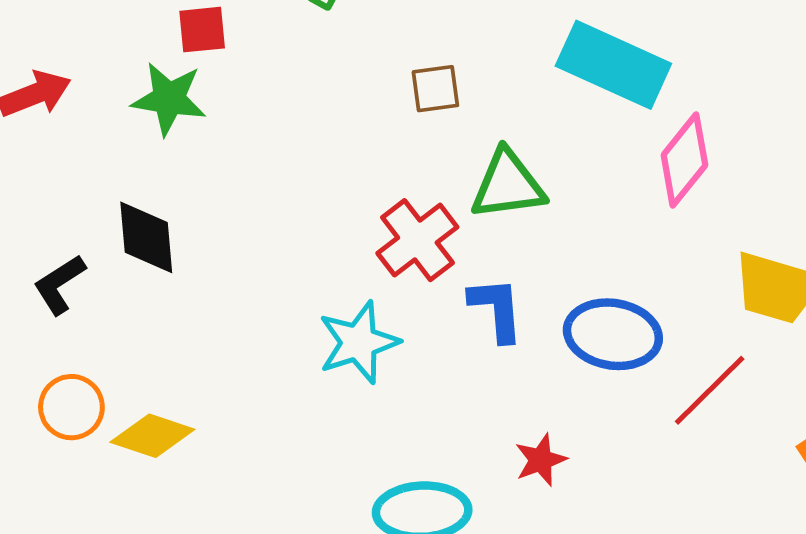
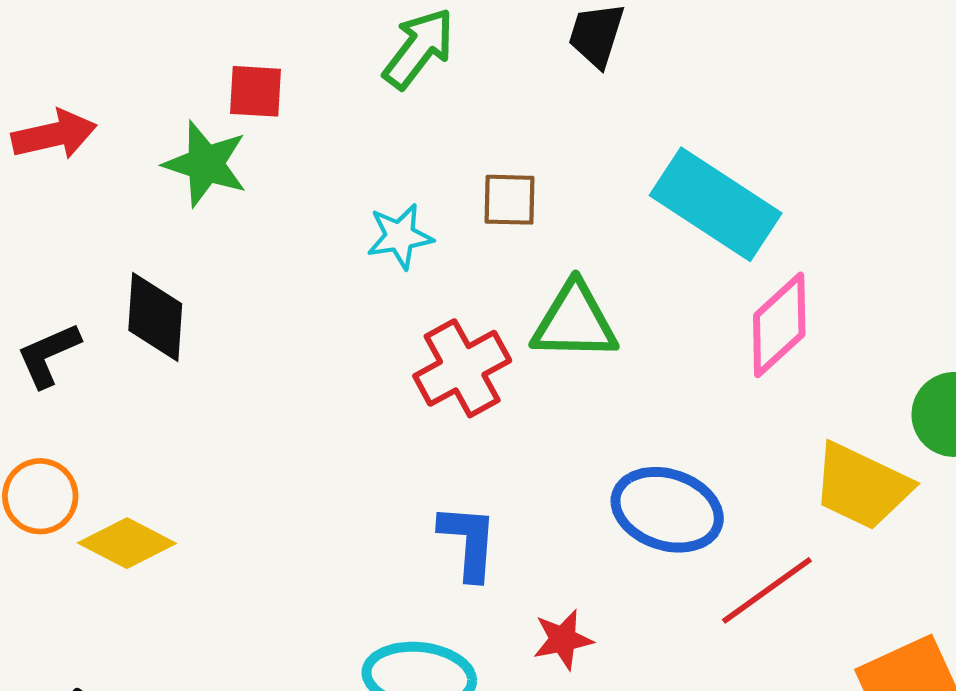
blue L-shape: (496, 309) -> (468, 542), moved
cyan star: (359, 342) -> (400, 236), moved, size x0.7

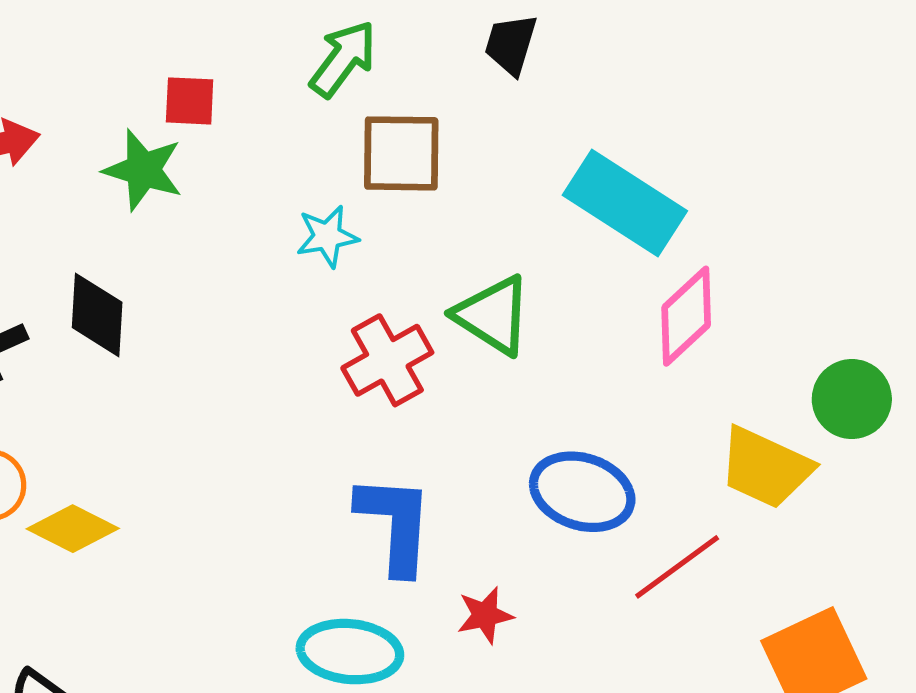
brown square: (509, 200) -> (401, 153), moved, size x1.6
green triangle: (575, 322) -> (493, 315), turned 32
blue L-shape: (468, 542) -> (395, 524), size x1.4

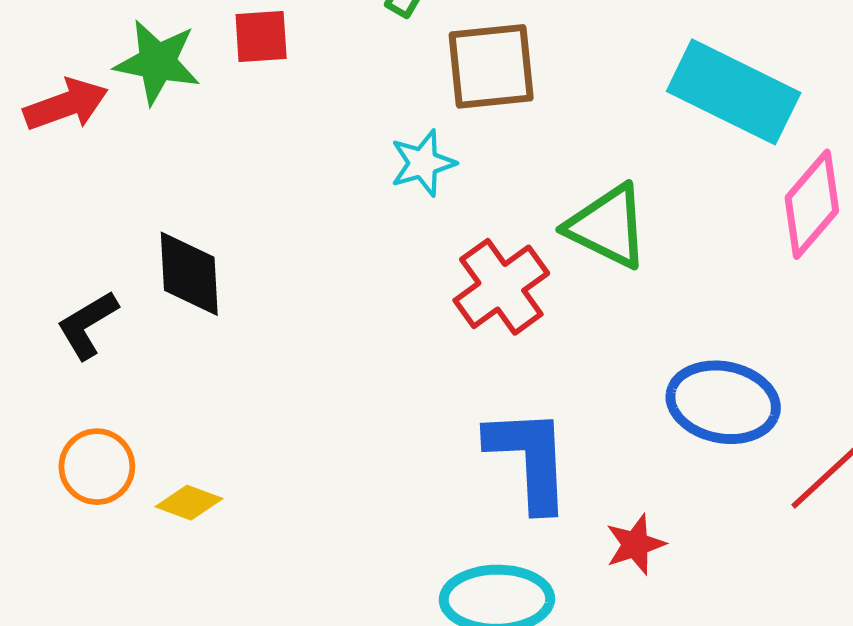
green star: (143, 170) -> (157, 62), moved
yellow diamond: (73, 529) -> (189, 503), size x0.7

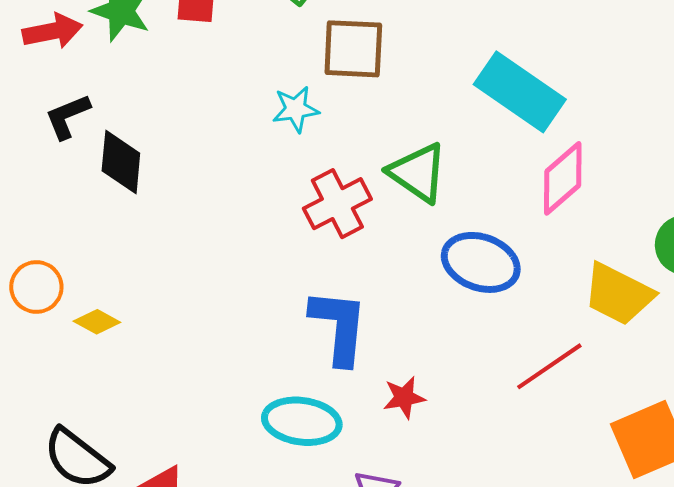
black L-shape: (87, 325) -> (67, 116), moved
blue ellipse: (723, 402) -> (481, 262), moved

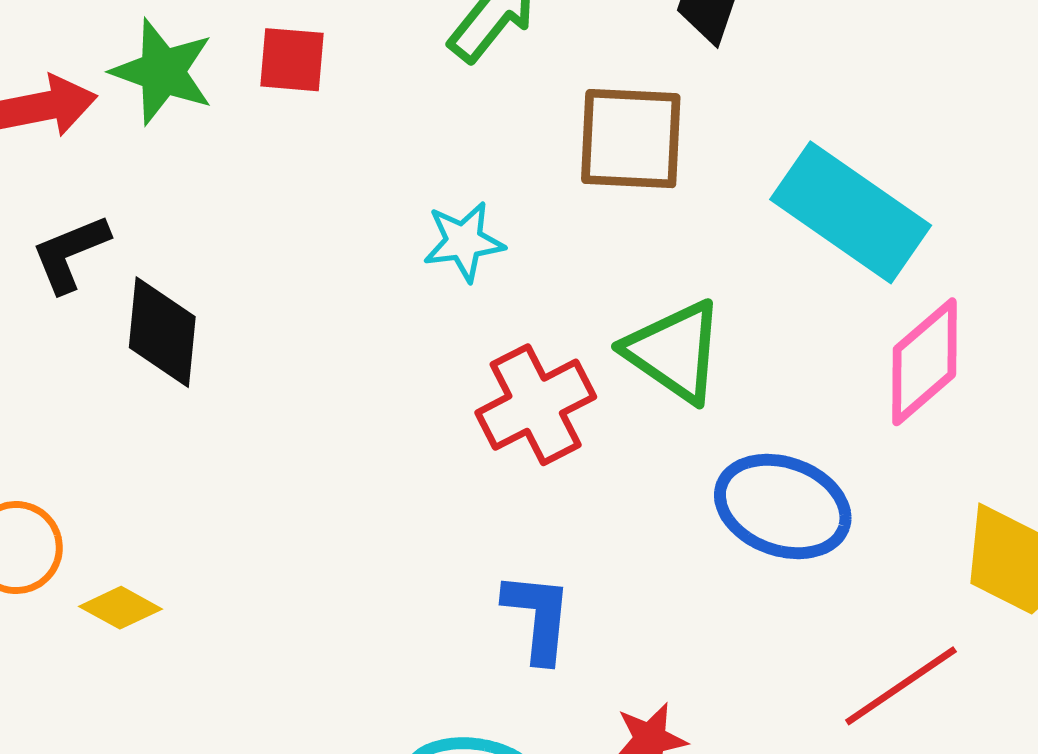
brown square: (353, 49) -> (631, 139), moved
blue L-shape: (339, 327) -> (538, 617), size x0.7

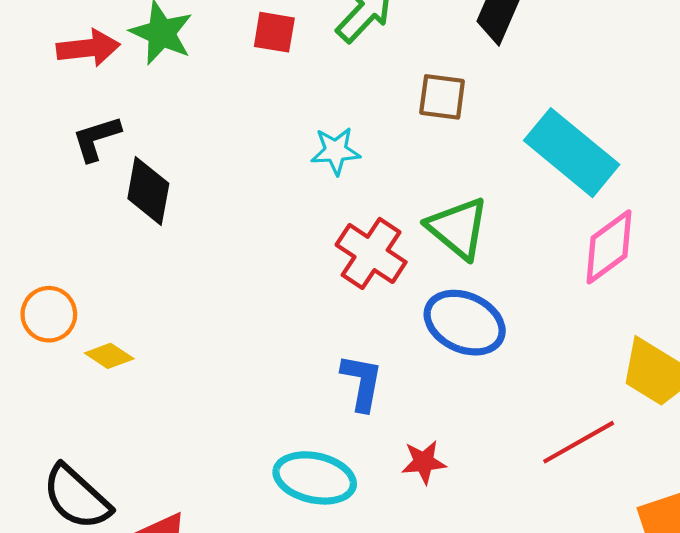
red square: (292, 60) -> (274, 32), moved
brown square: (631, 139) -> (442, 97), size x0.7
red cross: (536, 405) -> (371, 253), turned -34
blue ellipse: (783, 506) -> (465, 323), moved

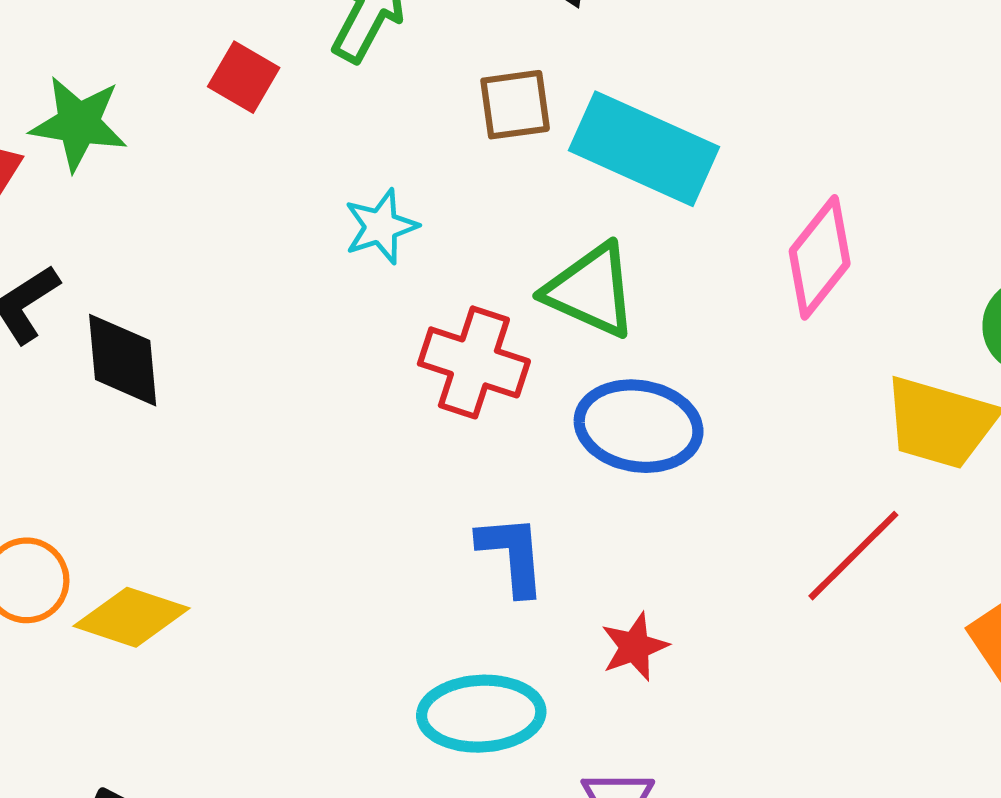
red square: (274, 32) -> (244, 77), turned 36
cyan rectangle: (572, 153) -> (644, 149), moved
yellow diamond: (109, 356) -> (131, 617), size x1.5

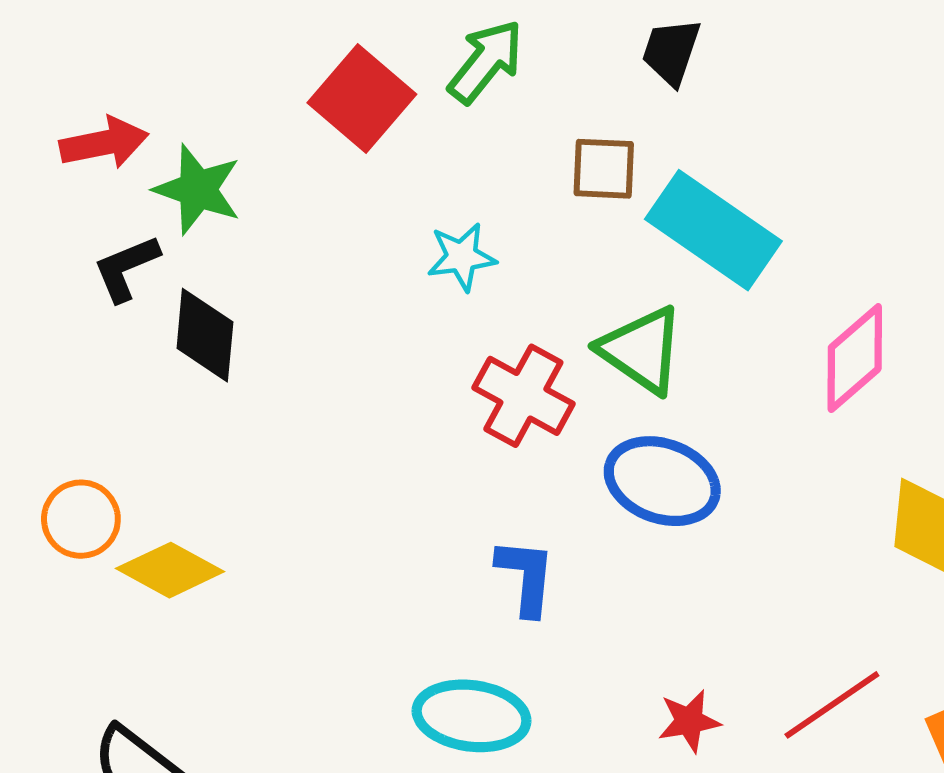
red square: (244, 77) -> (362, 99), size x1.6
green star: (79, 123) -> (198, 189), moved
red line: (853, 556) -> (832, 705), moved
red star: (635, 647) -> (689, 721), moved

